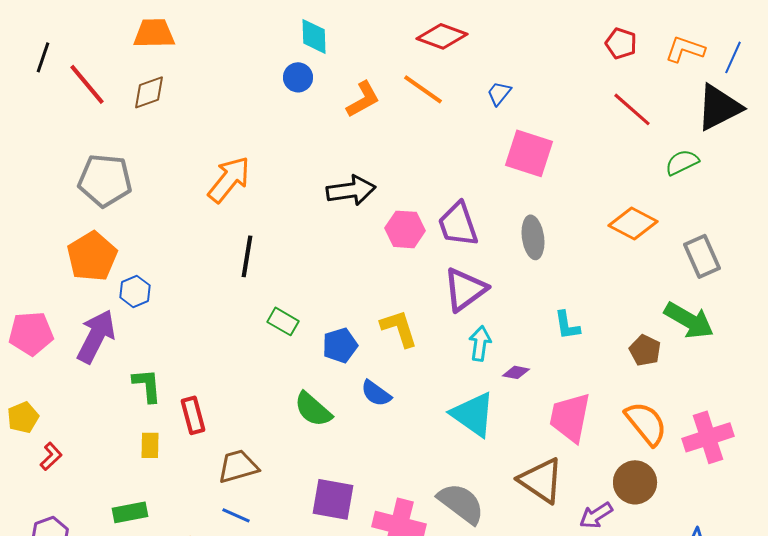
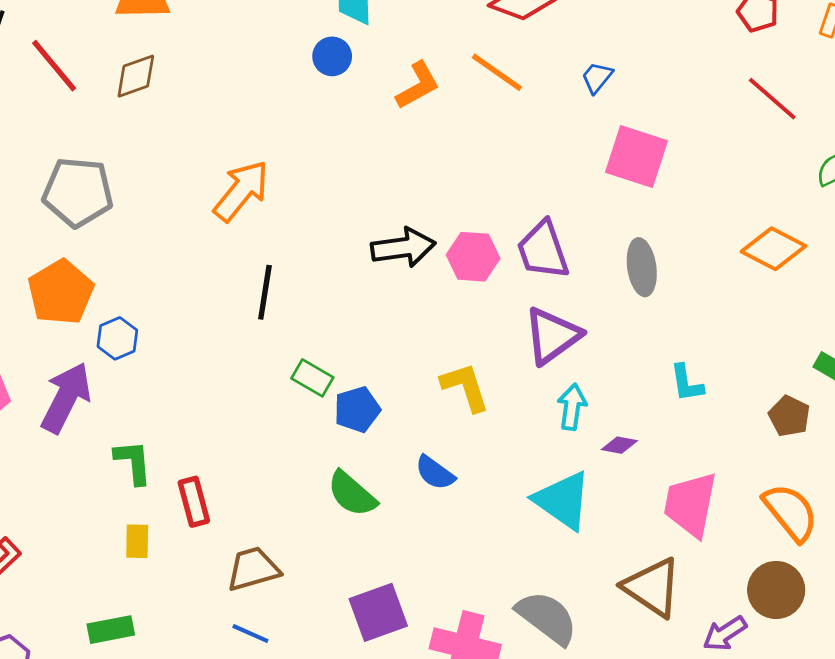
black arrow: (351, 190) -> (403, 247), moved
blue pentagon: (340, 345) -> (357, 409), moved
purple square: (333, 499) -> (378, 612), turned -30

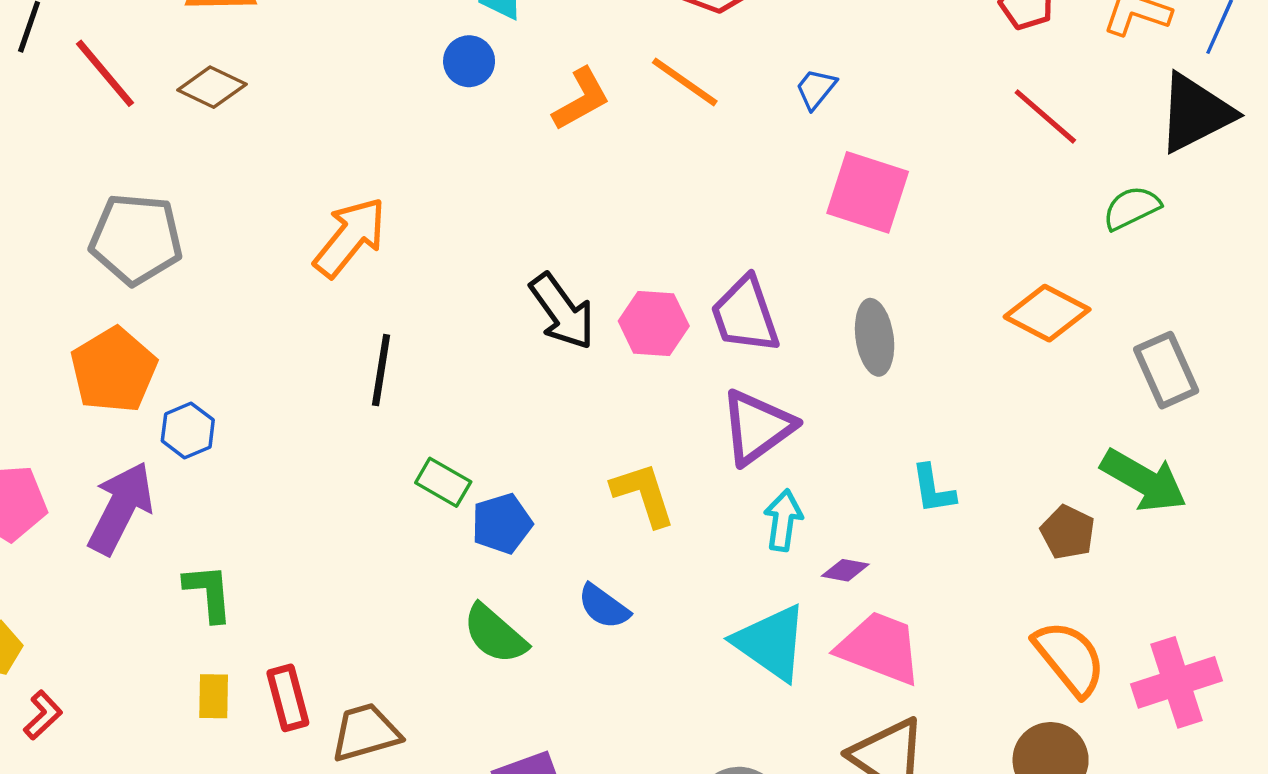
brown diamond: (136, 76) -> (212, 87), turned 45
black arrow: (403, 247) -> (562, 311), turned 62
red rectangle: (194, 502) -> (288, 698), moved
pink trapezoid: (690, 504) -> (880, 648), moved, turned 100

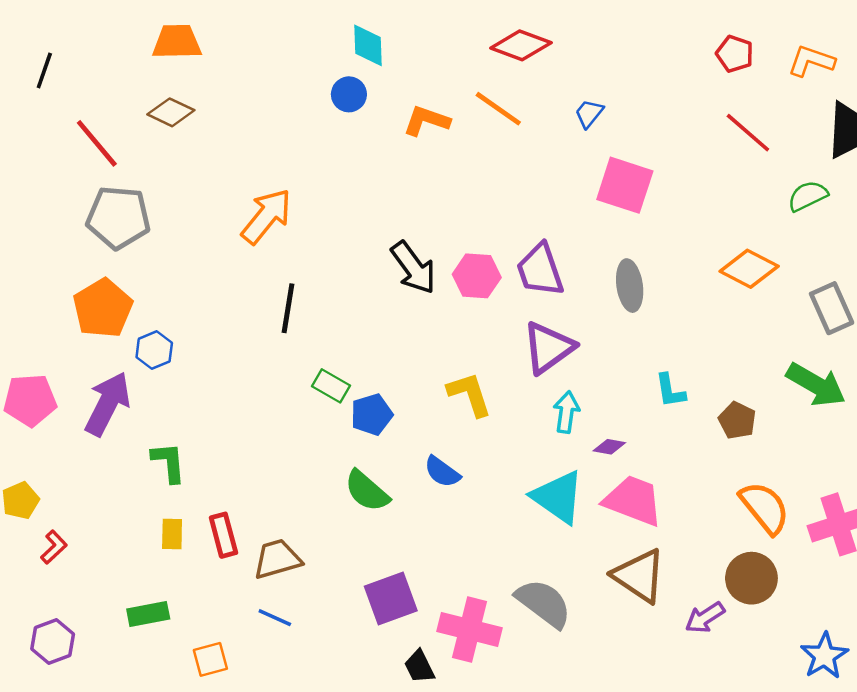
red line: (105, 73) -> (97, 143), moved
orange L-shape: (581, 99) -> (427, 121), turned -132
brown pentagon: (1068, 532) -> (737, 420), moved

